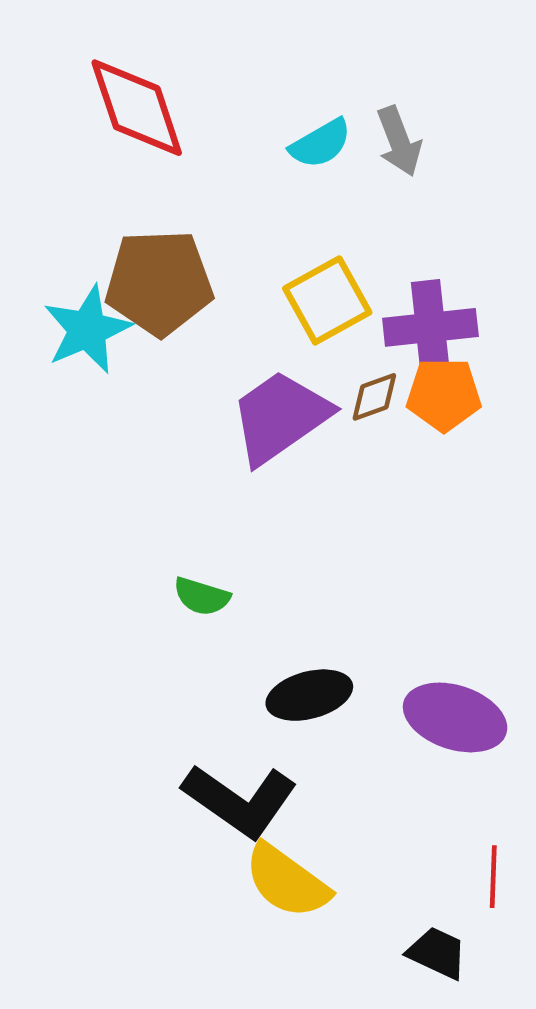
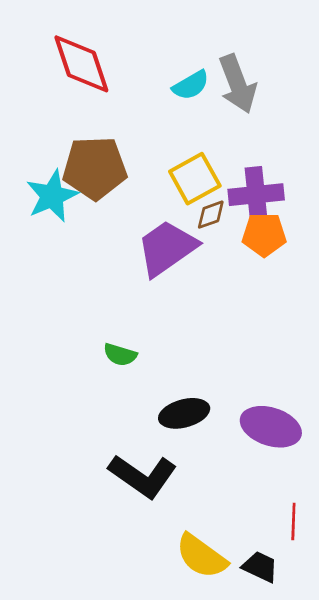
gray arrow: (399, 141) -> (237, 84), size x1.4
brown diamond: (374, 397) -> (211, 215), moved
yellow semicircle: (287, 881) -> (201, 556), moved

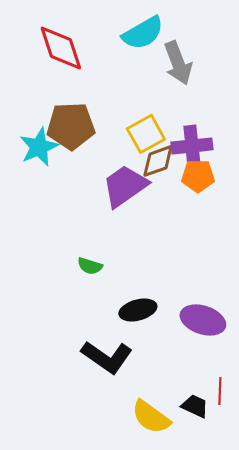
cyan semicircle: (191, 85) -> (143, 33), moved, size x1.5
brown diamond: (211, 215) -> (158, 161), size x1.5
black trapezoid: (260, 567) -> (195, 406), moved

